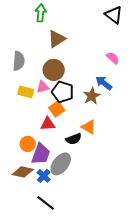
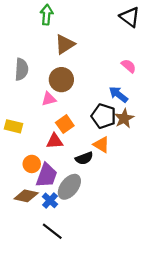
yellow rectangle: (26, 92) -> (13, 126), moved
black pentagon: (63, 92) -> (104, 116), moved
brown star: (92, 96) -> (124, 118), moved

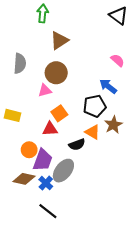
black pentagon: (104, 116) -> (95, 106), turned -30
brown star: (124, 118) -> (113, 125), moved

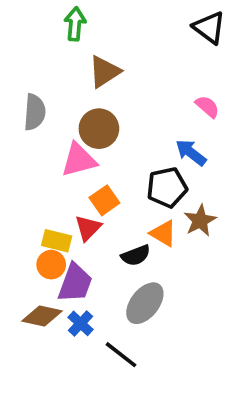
pink triangle: (45, 90) -> (79, 160), size x1.5
yellow rectangle: (12, 115) -> (57, 241), moved
red triangle: (50, 129) -> (88, 228), turned -42
gray ellipse: (63, 171) -> (145, 303), moved
black line: (48, 211) -> (121, 355), moved

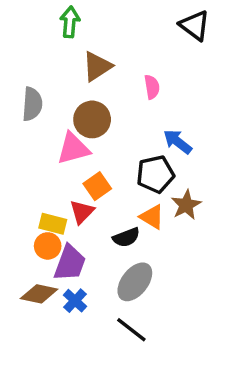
pink semicircle: (207, 107) -> (152, 87), moved, turned 40
black line: (121, 355) -> (131, 330), moved

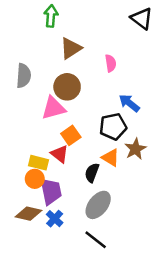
red triangle: (82, 212) -> (60, 154), turned -36
black semicircle: (126, 237) -> (92, 173), turned 132
purple trapezoid: (70, 263) -> (51, 191), turned -32

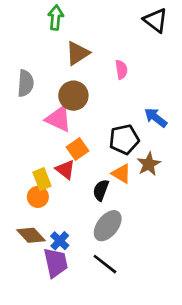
blue arrow: (129, 103) -> (156, 118), moved
pink triangle: (53, 108) -> (58, 119), turned 40
yellow rectangle: (38, 163) -> (42, 179), turned 54
purple trapezoid: (51, 191) -> (56, 263), moved
brown diamond: (29, 214) -> (31, 235), turned 35

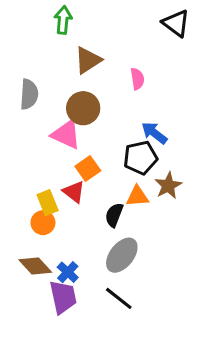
blue arrow: (156, 118) -> (154, 133), moved
orange triangle: (121, 174) -> (137, 196), turned -35

